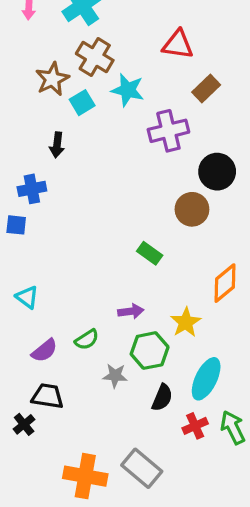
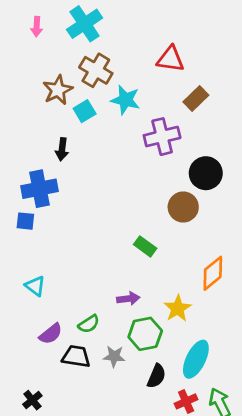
blue cross: (32, 189) -> (39, 189), size x1.4
black trapezoid: (48, 396) -> (76, 356), moved

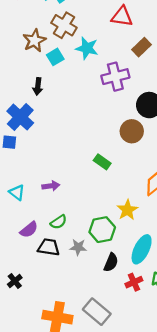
blue cross: (39, 189) -> (20, 117), turned -36
purple arrow: (128, 299) -> (51, 186), moved

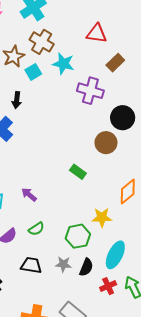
purple cross: (115, 77) -> (90, 91), turned 30
purple arrow: (51, 186) -> (29, 195), turned -133
yellow star: (127, 210) -> (102, 217), turned 30
black trapezoid: (49, 247) -> (31, 265), moved
gray star: (78, 247) -> (63, 264), moved

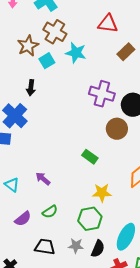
purple cross: (90, 91) -> (102, 94), moved
yellow star: (102, 217) -> (102, 193), moved

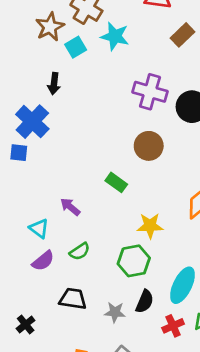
brown circle: (117, 129) -> (149, 146), moved
green rectangle: (90, 157) -> (116, 182), moved
cyan triangle: (12, 185) -> (39, 228), moved
gray star: (76, 246) -> (115, 312), moved

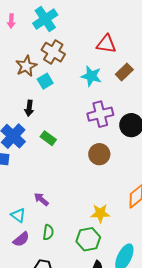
cyan star: (115, 36) -> (91, 76), moved
purple cross: (150, 92) -> (100, 114), turned -30
green rectangle: (116, 182) -> (48, 138), moved
green semicircle: (80, 251) -> (48, 232), turned -49

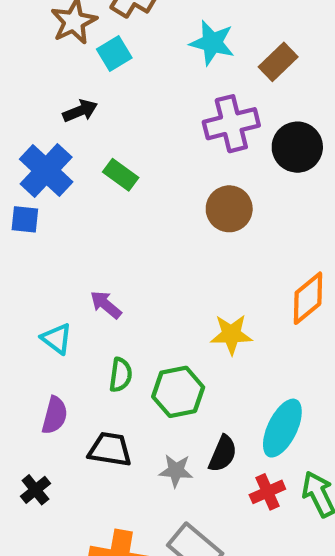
brown rectangle: (124, 72) -> (278, 62), moved
black arrow: (29, 108) -> (80, 111), turned -119
purple semicircle: (21, 239) -> (55, 415), moved, turned -36
green hexagon: (88, 239) -> (178, 392), moved

